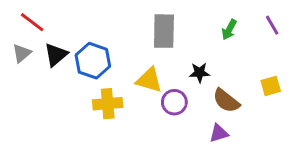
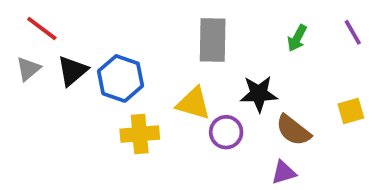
black star: (200, 73) -> (259, 94), size x1.4

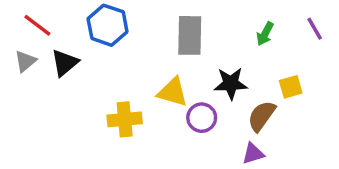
blue hexagon: (121, 78) -> (108, 25), moved
yellow square: (351, 111) -> (291, 87), moved
brown semicircle: (293, 130) -> (262, 116), turned 88

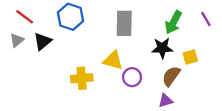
green arrow: (265, 34) -> (173, 22), size x1.5
black star: (231, 83) -> (162, 48), moved

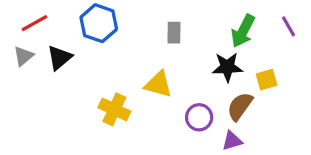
red line: (25, 17) -> (34, 23), turned -66
gray rectangle: (124, 23) -> (174, 33), size x0.6
purple circle: (132, 77) -> (199, 117), moved
yellow cross: (82, 78) -> (114, 109), turned 30

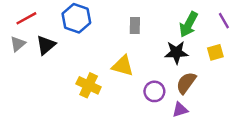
yellow square: (267, 80) -> (215, 52), moved

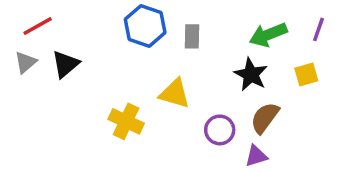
blue hexagon: (76, 18) -> (145, 26), moved
purple line: (224, 21) -> (318, 29), turned 49
green arrow: (189, 24) -> (268, 35), turned 40
black star: (176, 52) -> (251, 74), turned 30

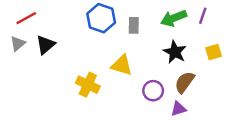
purple line: (318, 29) -> (203, 16), moved
green arrow: (268, 35) -> (174, 18), moved

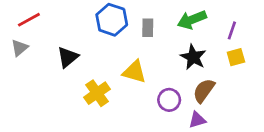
purple line: (203, 16) -> (232, 30), moved
black triangle: (46, 45) -> (68, 57), moved
yellow cross: (88, 85) -> (97, 93), turned 30

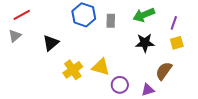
black star: (193, 57) -> (145, 43), turned -30
yellow triangle: (134, 72) -> (101, 67), moved
brown semicircle: (204, 91) -> (164, 71), moved
purple circle: (169, 100) -> (120, 85), moved

